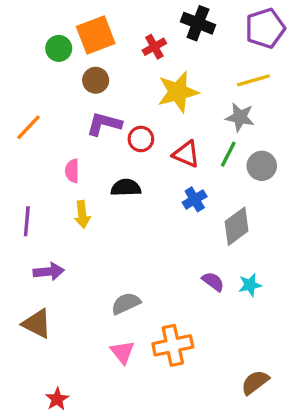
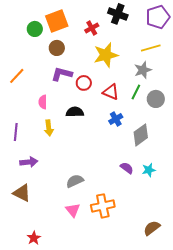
gray star: (240, 117) -> (143, 70), turned -30

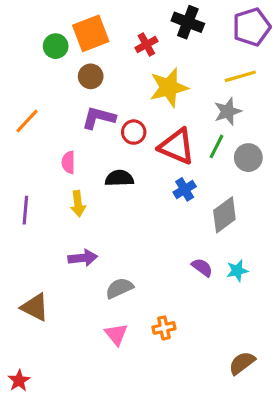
red triangle: (111, 92) -> (177, 146), size x1.4
purple arrow: (29, 162) -> (83, 258), moved
orange cross: (103, 206) -> (164, 328), size x0.6
red star: (34, 238) -> (19, 381), moved

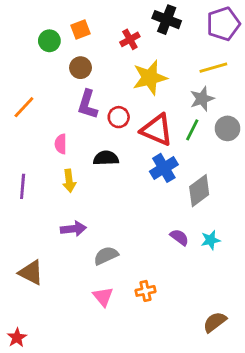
orange square: (91, 33) -> (80, 29), size x0.6
purple L-shape: (99, 118) -> (88, 104), turned -88
gray circle: (248, 158) -> (227, 128), moved
blue cross: (185, 189) -> (164, 168), size x1.4

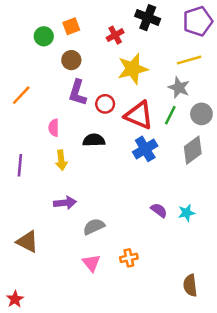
gray star: (202, 99) -> (179, 88), turned -30
gray diamond: (199, 191) -> (193, 150), moved
brown semicircle: (215, 322) -> (190, 285), turned -60

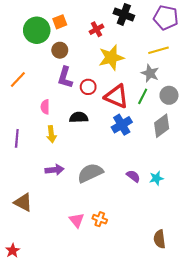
purple pentagon: (198, 21) -> (166, 18), turned 30
green circle: (44, 36) -> (37, 30), size x1.6
gray semicircle: (94, 227) -> (90, 173), moved, size x1.4
orange cross: (129, 258) -> (100, 219), moved, turned 32

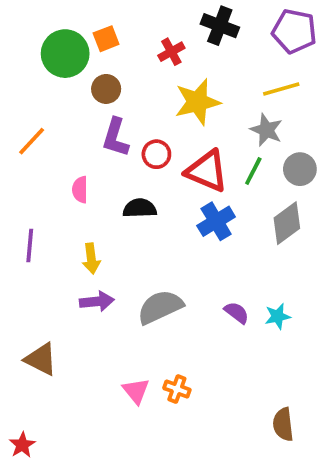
yellow arrow: (51, 134) -> (91, 259), moved

